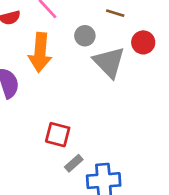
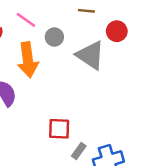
gray circle: (85, 36) -> (54, 37), moved

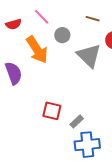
orange arrow: (28, 60) -> (37, 50), turned -36
gray rectangle: (79, 151) -> (77, 121), moved

